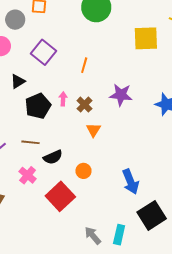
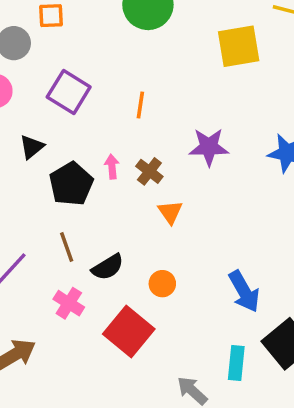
brown line: (31, 142) -> (67, 247), turned 72
cyan rectangle: (119, 235) -> (236, 363), moved

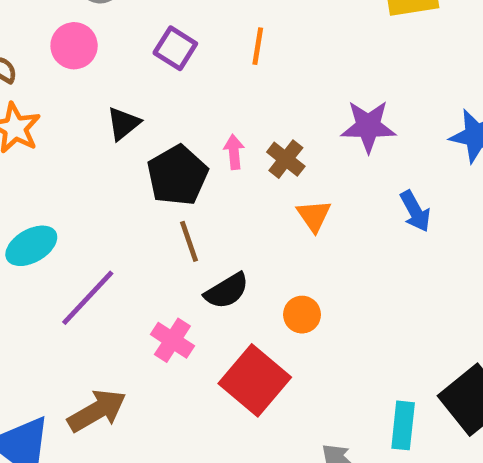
purple square: (69, 92) -> (175, 48), size x0.7
orange line: (140, 105) -> (258, 46), moved
brown line: (67, 247) -> (189, 241), moved
blue arrow: (244, 291) -> (415, 211), moved, size x0.7

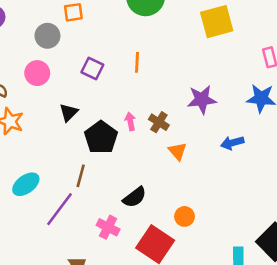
blue arrow: (415, 211) -> (232, 143), turned 110
brown line: (189, 241) -> (81, 176), moved, turned 40
orange circle: (302, 315) -> (184, 216), moved

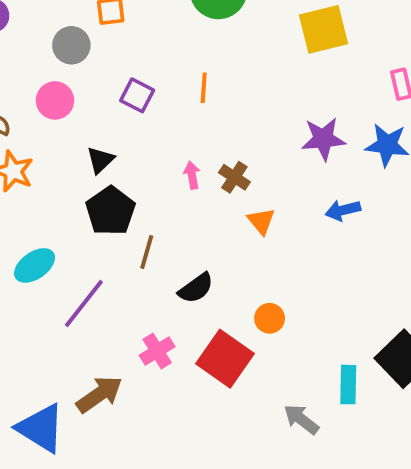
purple star: (202, 99) -> (323, 139), moved
black pentagon: (101, 137) -> (111, 211), moved
brown line: (81, 176) -> (147, 252), moved
pink cross: (108, 227) -> (157, 351), moved, turned 30

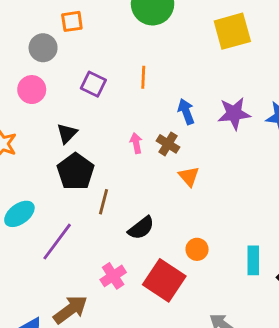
blue arrow: (343, 210) -> (186, 112), moved, turned 85
cyan rectangle: (348, 385) -> (253, 260), moved

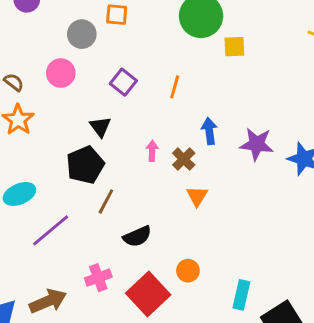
yellow square: (232, 31) -> (234, 47), moved, size x0.6
black triangle: (67, 133) -> (100, 127), moved, turned -35

